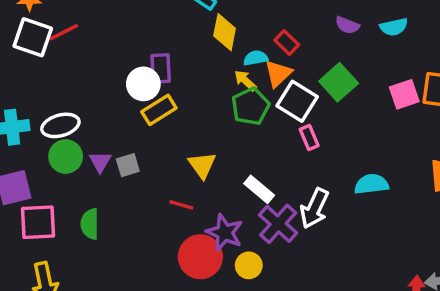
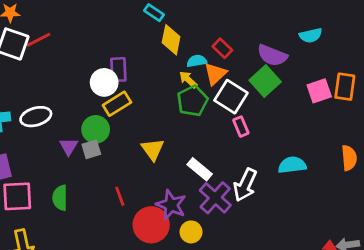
purple semicircle: (347, 25) -> (272, 55), moved, size x1.5
green circle: (66, 157) -> (96, 129), moved
red line: (181, 205) -> (120, 196), moved, turned 54

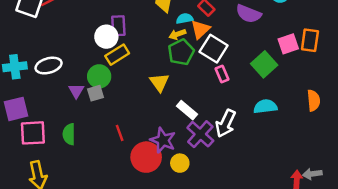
yellow arrow: (188, 80) -> (177, 34), turned -63
green square: (265, 81) -> (264, 64), moved
yellow triangle: (153, 149) -> (159, 82), moved

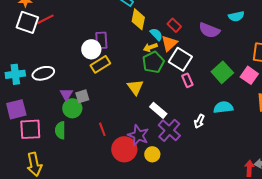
cyan semicircle: (185, 19) -> (156, 34), turned 56
pink square: (288, 44) -> (249, 75), moved, turned -36
green circle: (99, 76) -> (72, 108), moved
white arrow: (226, 123) -> (199, 121), moved, size x0.6

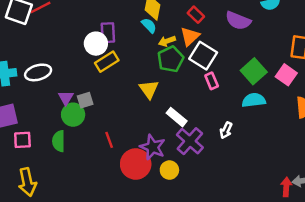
cyan semicircle: (156, 34) -> (149, 25), moved
cyan semicircle: (223, 107) -> (254, 100), moved
pink square: (30, 129) -> (22, 140), size x0.7

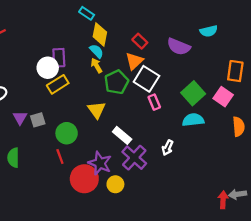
yellow arrow: (167, 41) -> (97, 65), moved, turned 80
green circle: (73, 115) -> (67, 133), moved

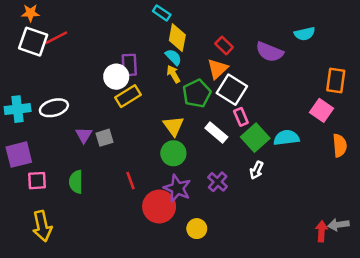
green square: (193, 93) -> (255, 138), moved
green circle: (67, 133) -> (173, 153), moved
white rectangle: (122, 135) -> (216, 132), moved
purple cross: (134, 158) -> (218, 182), size x0.7
yellow circle: (115, 184) -> (197, 229), moved

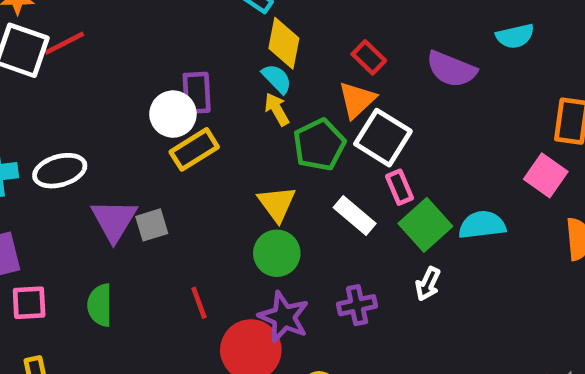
purple triangle: (84, 135) -> (114, 220), size x1.5
purple cross: (218, 182) -> (357, 305), turned 36

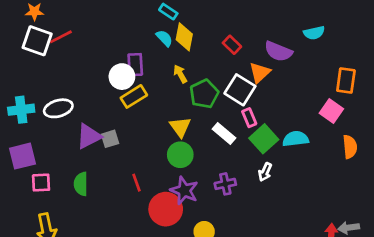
cyan semicircle: (277, 79) -> (164, 38), moved
orange triangle: (357, 100) -> (260, 73), moved
purple triangle: (114, 220) -> (89, 136), turned 32

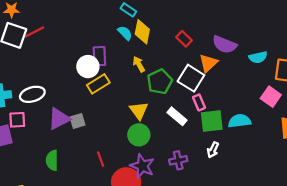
cyan semicircle: (314, 33) -> (258, 57), moved
green square: (264, 139) -> (212, 121), turned 35
pink square: (41, 183) -> (17, 120), moved

